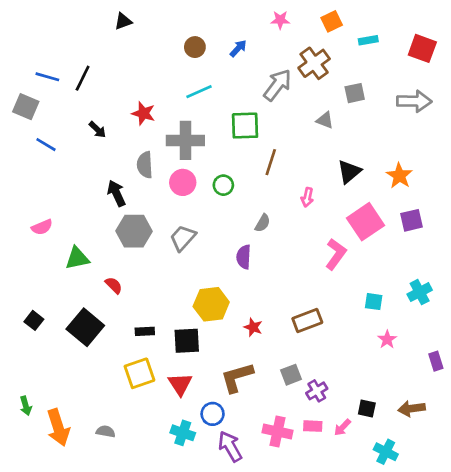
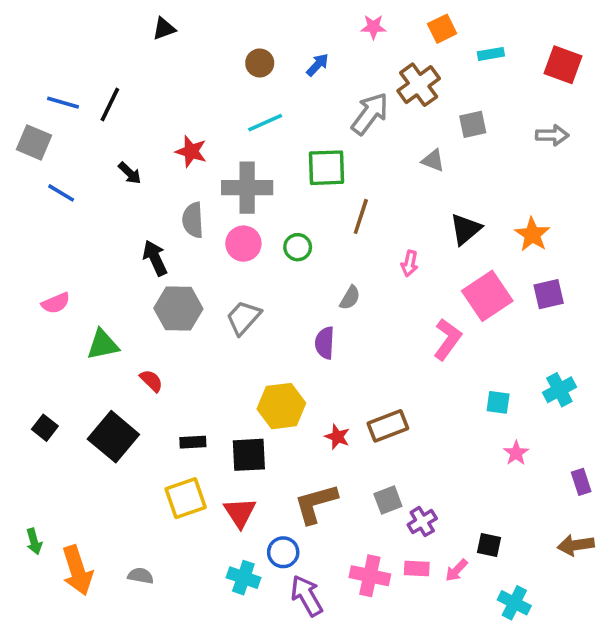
gray arrow: (414, 101) -> (552, 135), size x0.7
brown rectangle: (307, 320) -> (388, 426), moved
brown arrow: (412, 408) -> (576, 545), moved

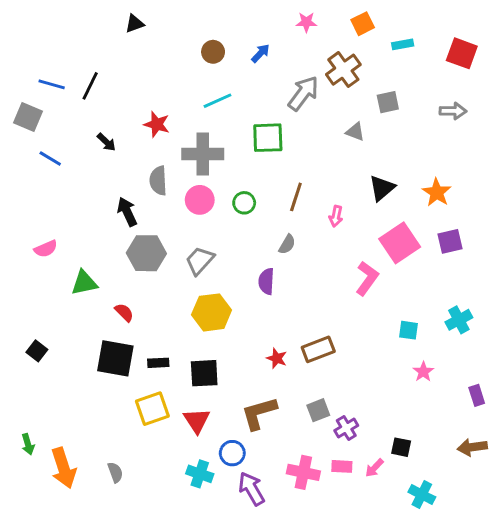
brown line: (361, 216) -> (296, 197), moved
yellow hexagon: (281, 406) -> (212, 312), moved
black square: (113, 437) -> (115, 358), moved, turned -30
gray semicircle: (141, 576) -> (115, 472), turned 60

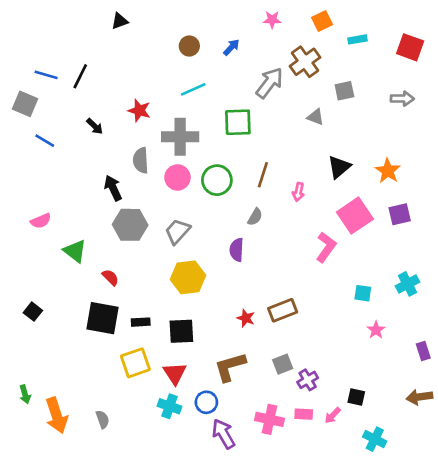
green circle: (244, 203) -> (217, 180), size x1.5
green triangle: (84, 283) -> (75, 251), turned 50
cyan cross: (200, 474) -> (170, 406), moved

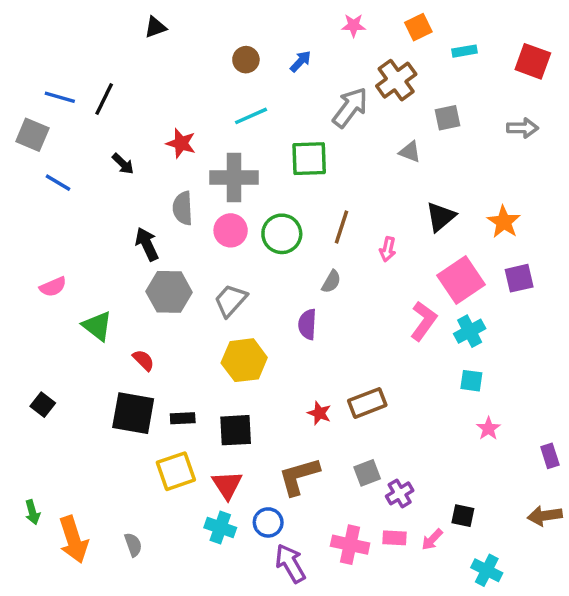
cyan cross: (408, 284) -> (470, 331), moved

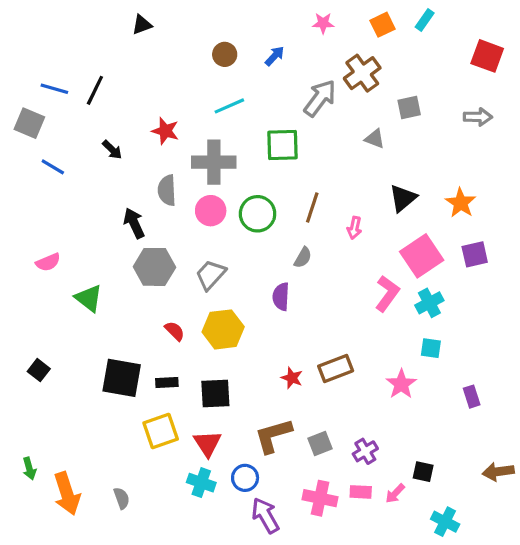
cyan rectangle: (465, 51) -> (425, 20), moved, turned -45
red semicircle: (143, 360) -> (175, 331), moved
pink star: (488, 429) -> (401, 384), moved, size x1.4
purple rectangle: (550, 456) -> (472, 397), moved
gray square: (367, 473) -> (320, 443), moved

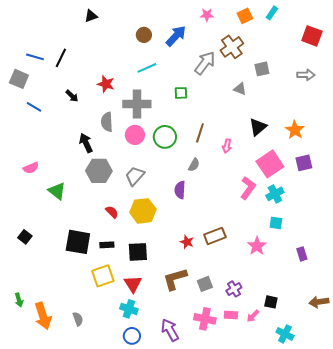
blue arrow: (275, 56) -> (176, 36), size x1.6
green square: (283, 145) -> (181, 93), size x0.6
blue circle: (245, 478) -> (132, 336), moved

